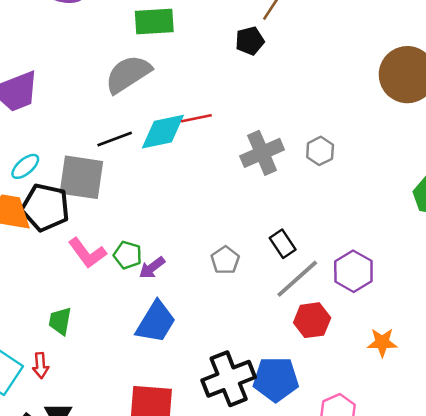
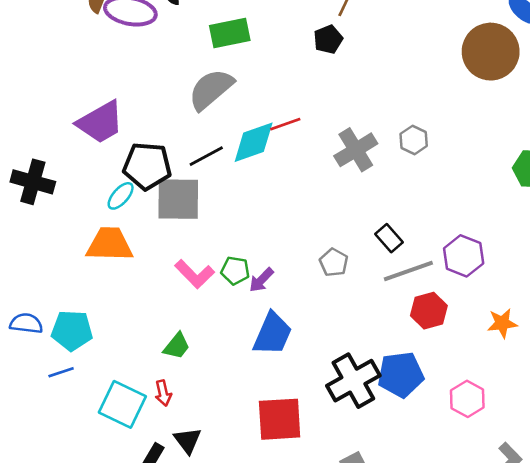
black pentagon: (45, 207) -> (147, 166), moved
gray line: (297, 279) -> (408, 271), turned 30
green trapezoid: (60, 321) -> (177, 346), turned -144

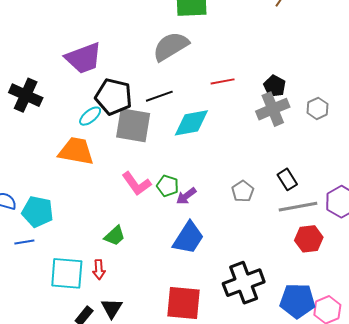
black pentagon: (328, 39) -> (275, 86), moved, turned -30
cyan diamond: (254, 142) -> (191, 123), moved
blue pentagon: (401, 375) -> (297, 301), moved
cyan square: (122, 404) -> (67, 273), turned -30

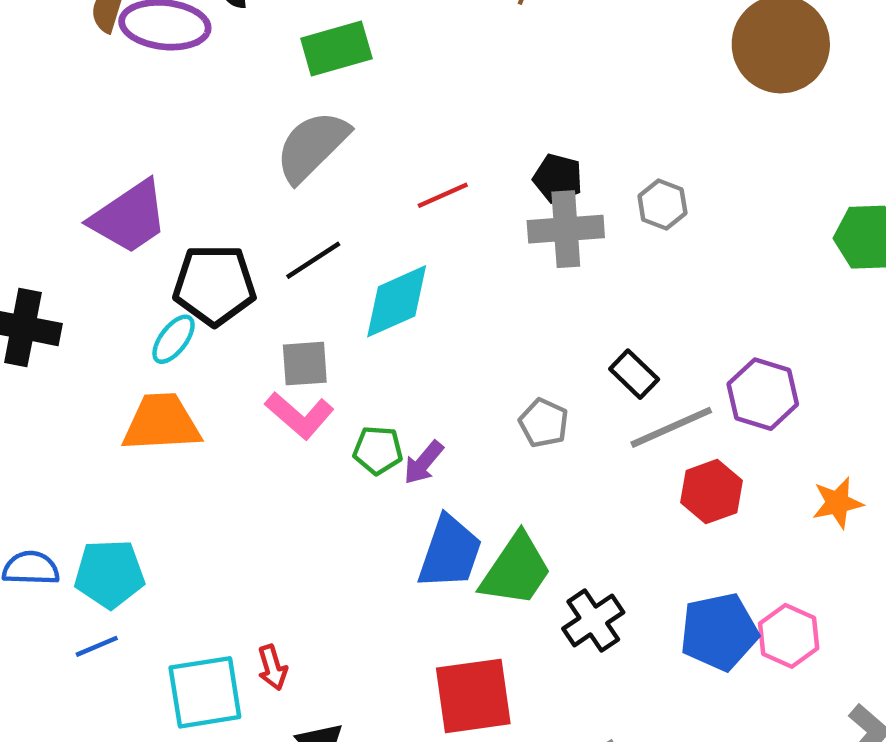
gray cross: (273, 109) -> (566, 229), turned 32
gray square: (133, 125) -> (305, 364), moved, size x0.6
pink L-shape: (137, 184) -> (300, 415), moved
green trapezoid: (115, 236) -> (516, 570), moved, size x1.6
black cross: (244, 283) -> (593, 620), size x0.7

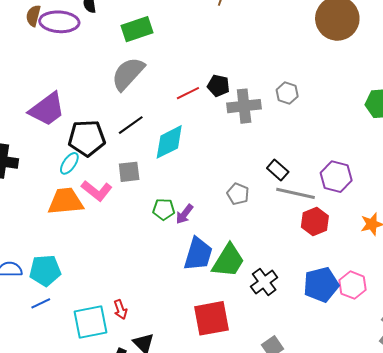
black pentagon: (558, 178) -> (218, 86), moved
pink L-shape: (300, 415) -> (97, 191), moved
gray line: (671, 427) -> (295, 193), turned 39

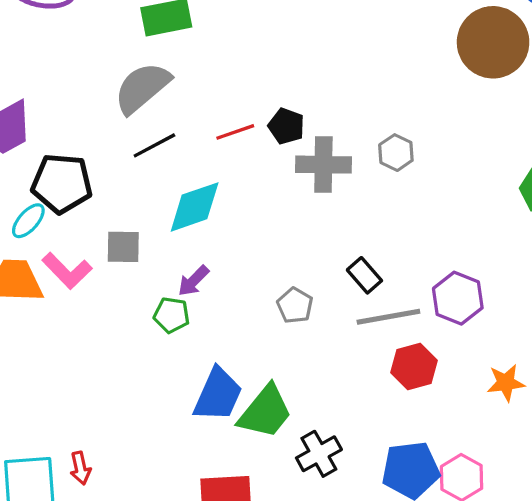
black line: (131, 125) -> (154, 145), moved
gray line: (295, 193) -> (388, 317), turned -30
purple arrow: (184, 214) -> (193, 281), moved

